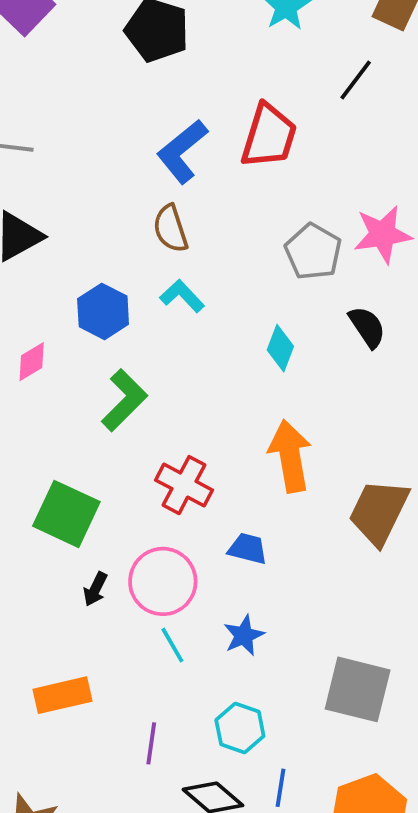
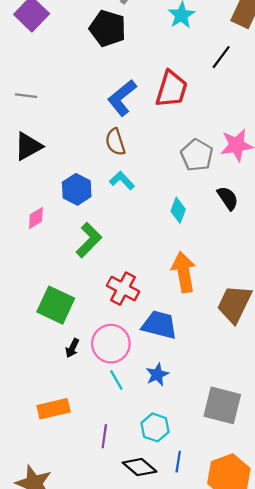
blue trapezoid: (248, 549) -> (159, 325), size x1.6

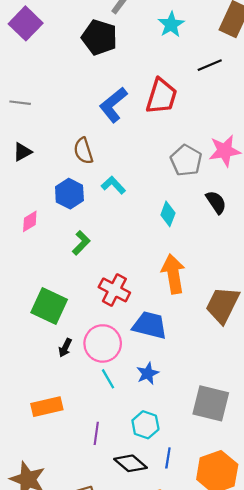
black line: (221, 57) -> (210, 65), turned 30
brown semicircle: (115, 142) -> (83, 151), moved
black triangle: (28, 146) -> (22, 152), size x0.7
green L-shape: (89, 240) -> (81, 243), size x0.7

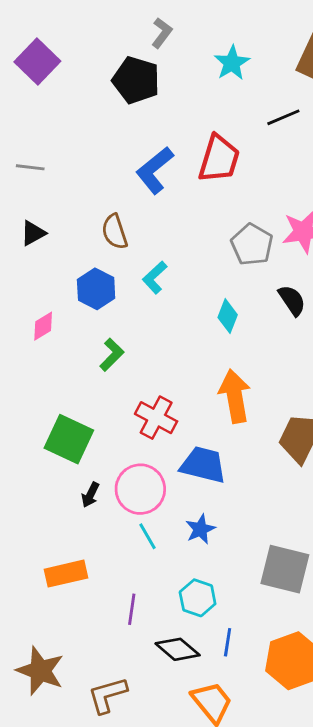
cyan L-shape: (113, 185) -> (155, 277), turned -90

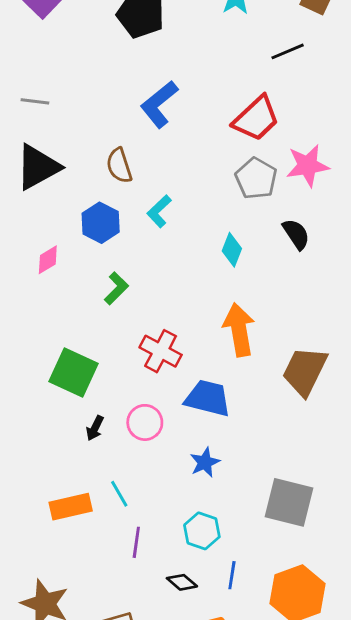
red trapezoid: (219, 159) -> (256, 118), moved, turned 30
black triangle: (33, 233) -> (38, 167), size x1.8
pink circle: (140, 489) -> (145, 422), size x0.7
cyan line: (148, 536) -> (119, 494), moved
black diamond: (178, 649) -> (182, 582), size x0.7

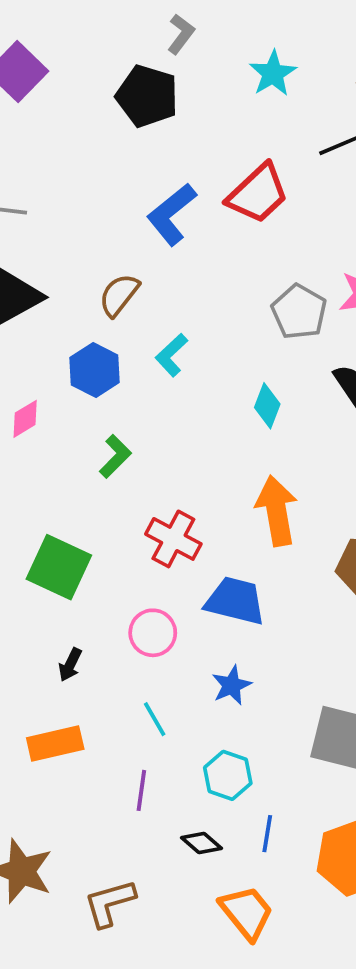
red trapezoid: (256, 118) -> (258, 194), moved
brown semicircle: (119, 166) -> (119, 295), turned 56
black arrow: (95, 428) -> (70, 665), moved
cyan line: (119, 494) -> (155, 719), moved

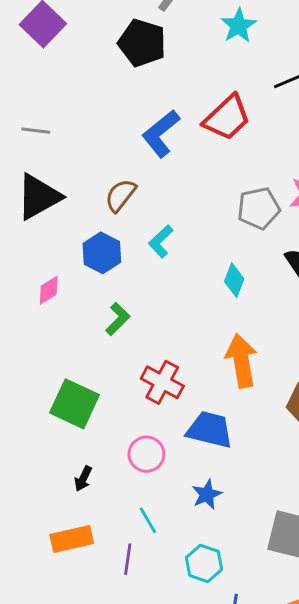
gray pentagon: (299, 312) -> (259, 208), turned 30
purple line: (141, 790) -> (128, 559), moved

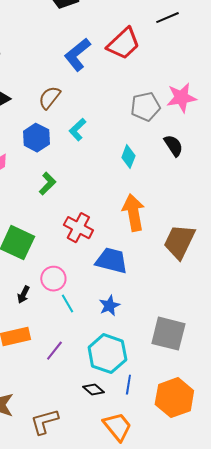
pink circle: (146, 454) -> (53, 279), moved
cyan line: (148, 520) -> (67, 304), moved
purple line: (128, 559) -> (54, 351), turned 30
cyan hexagon: (204, 563) -> (107, 354), size x1.5

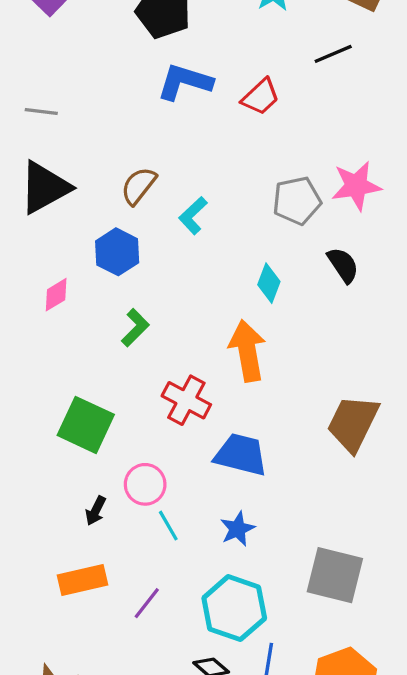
red trapezoid: (123, 44) -> (261, 97), size x0.7
blue L-shape: (77, 55) -> (185, 82), moved, turned 56
cyan L-shape: (77, 130) -> (193, 216), moved
orange arrow: (133, 213) -> (247, 351), moved

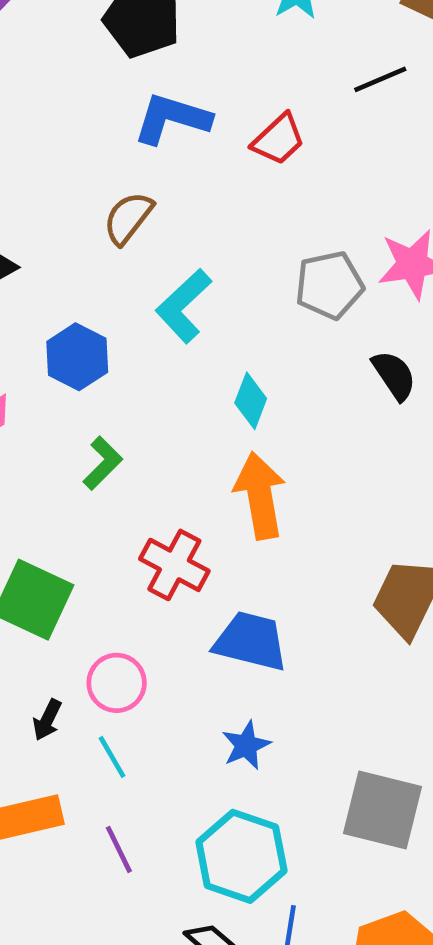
brown semicircle: (139, 186) -> (128, 218), moved
cyan L-shape: (193, 216) -> (184, 306), size x1.4
cyan diamond: (269, 283) -> (251, 401), moved
cyan line: (168, 526) -> (112, 757), moved
purple line: (147, 603) -> (119, 849), turned -64

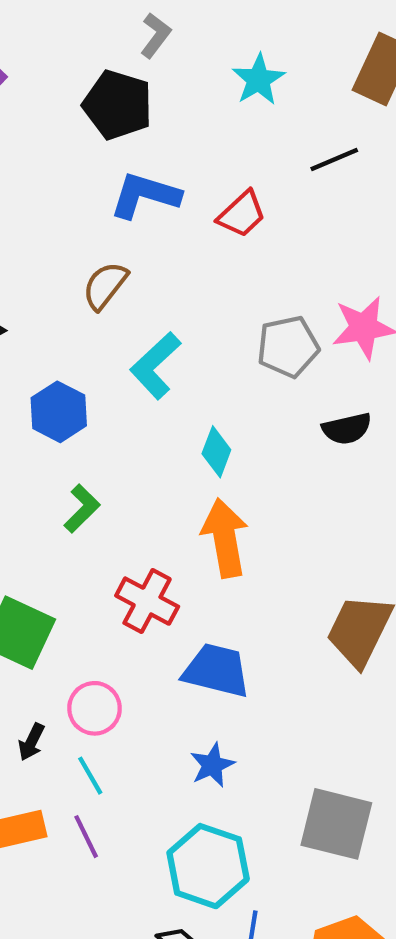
black semicircle: (394, 375) -> (347, 429), turned 111
purple line: (119, 849) -> (86, 837), moved

